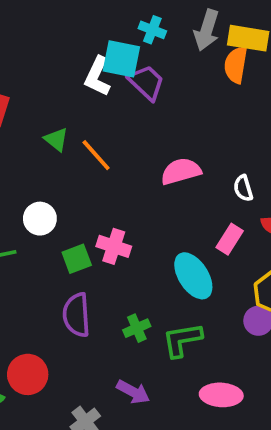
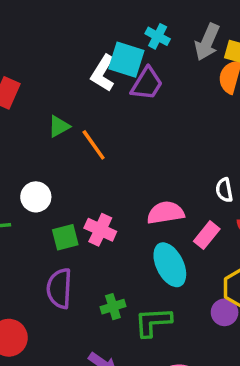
purple trapezoid: (146, 82) -> (147, 84), turned 72
green triangle: (56, 139) -> (59, 126), turned 45
pink semicircle: (181, 171) -> (166, 213), moved

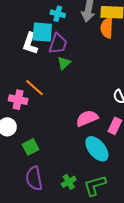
green triangle: (59, 126) -> (64, 63), moved
pink cross: (100, 230) -> (18, 100), moved

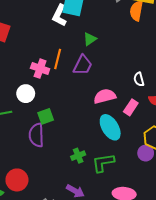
purple trapezoid: (58, 44) -> (83, 65), moved
orange line: (35, 88) -> (58, 59), turned 54
purple semicircle: (34, 178) -> (36, 135), moved

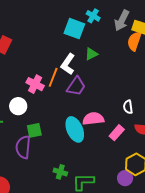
white L-shape: (59, 15) -> (68, 64), moved
green triangle: (90, 39) -> (91, 54), moved
cyan ellipse: (110, 127) -> (75, 129), moved
green cross: (78, 156) -> (60, 172), turned 32

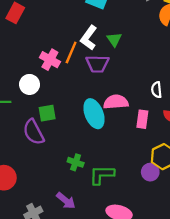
green triangle: (91, 54) -> (114, 40), moved, turned -40
purple trapezoid: (76, 86) -> (97, 64), turned 55
pink rectangle: (117, 133) -> (142, 119), turned -35
purple semicircle: (23, 147) -> (34, 132), turned -35

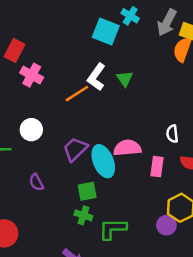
orange line: (71, 52) -> (77, 94), turned 35
pink cross: (50, 60) -> (32, 75), moved
purple trapezoid: (97, 64) -> (75, 149), moved, turned 135
green square: (47, 113) -> (87, 191), moved
purple semicircle: (34, 132) -> (36, 182), size x0.6

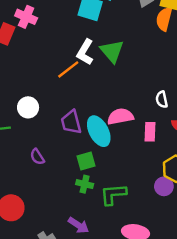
pink cross: (32, 75) -> (26, 17), moved
green triangle: (125, 79) -> (112, 51), size x1.5
purple trapezoid: (75, 149) -> (71, 122), turned -55

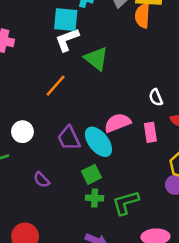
white L-shape: (85, 52) -> (67, 40), moved, turned 50

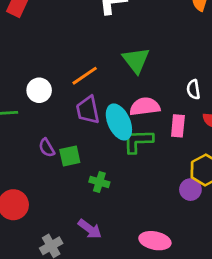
green triangle: (96, 59) -> (136, 60), moved
orange line: (56, 86) -> (85, 76), moved
green square: (91, 174) -> (70, 156), moved
green L-shape: (126, 203) -> (138, 141), moved

